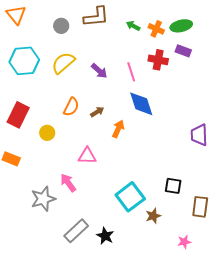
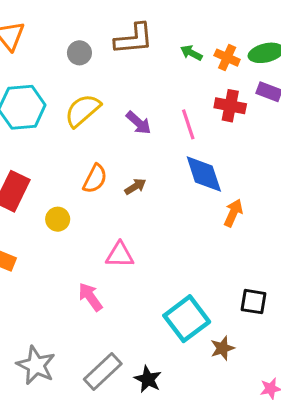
orange arrow: (118, 129) -> (233, 213), moved
gray star: (43, 199) -> (36, 365), moved, turned -30

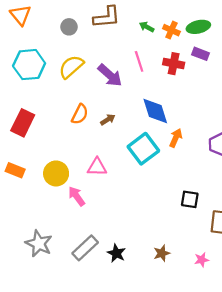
purple arrow: (138, 123) -> (110, 75), size x1.4
pink line: (188, 124) -> (139, 61), moved
yellow circle: (58, 219) -> (56, 173), moved, size x1.5
cyan square: (187, 319) -> (143, 149), moved
brown star: (222, 348) -> (162, 253), moved

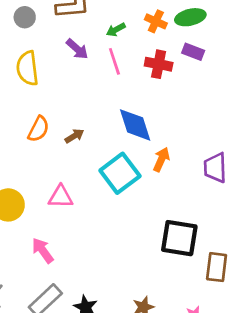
green arrow: (147, 27) -> (116, 30), moved, turned -56
yellow semicircle: (71, 67) -> (27, 68), turned -56
purple arrow: (110, 75) -> (77, 49), moved, size x0.7
pink arrow: (77, 196) -> (43, 251), moved
black square: (190, 199) -> (179, 238), size x1.6

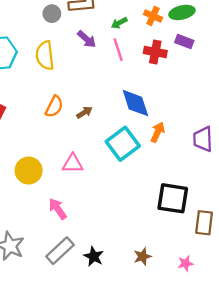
gray circle: (25, 17) -> (52, 14), moved

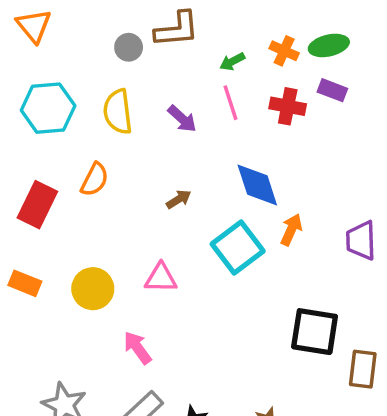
purple arrow: (87, 39) -> (182, 119), moved
orange semicircle: (54, 107) -> (95, 180), moved

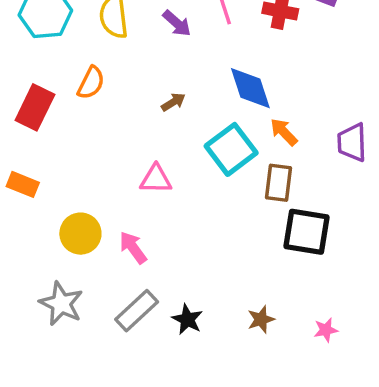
orange arrow: (291, 230) -> (284, 132), turned -68
yellow circle: (93, 289) -> (80, 234), moved
brown rectangle: (363, 369) -> (278, 183), moved

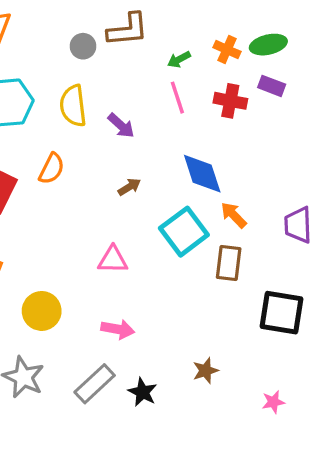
purple arrow: (177, 23) -> (121, 126), moved
black square: (306, 232) -> (282, 313), moved
pink arrow: (133, 248) -> (118, 329), moved, turned 136
brown star: (261, 319) -> (205, 371), moved

